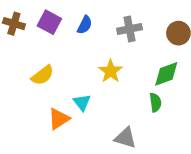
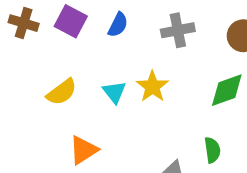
cyan triangle: (82, 102) -> (114, 92), moved
green semicircle: (155, 102) -> (212, 150), moved

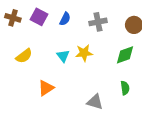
yellow star: (152, 87) -> (84, 53), turned 30
yellow semicircle: (62, 92) -> (24, 56), moved
green semicircle: (212, 150) -> (125, 88), moved

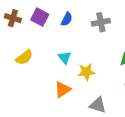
yellow star: (84, 53) -> (86, 72), moved
orange triangle: (46, 88) -> (63, 90), moved

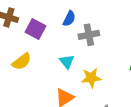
purple square: (40, 17) -> (36, 29), moved
gray cross: (101, 22) -> (89, 35), moved

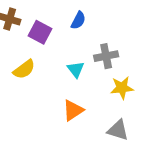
gray cross: (89, 35) -> (106, 56), moved
yellow star: (91, 78) -> (122, 88), moved

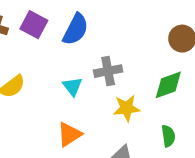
blue semicircle: (78, 20) -> (76, 29), size x1.5
purple square: (40, 32) -> (34, 25), moved

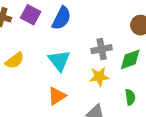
gray cross: (108, 71) -> (102, 49), moved
cyan triangle: (73, 86) -> (59, 61), size x1.5

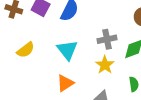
yellow star: (99, 77) -> (105, 65), turned -30

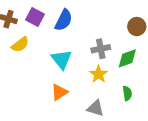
yellow semicircle: (26, 50) -> (20, 45), moved

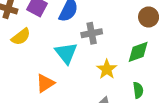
gray cross: (101, 49) -> (92, 33), moved
orange triangle: (59, 92) -> (45, 83), moved

